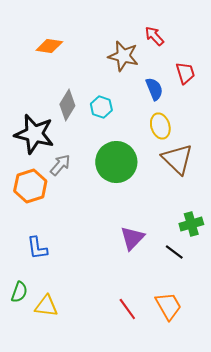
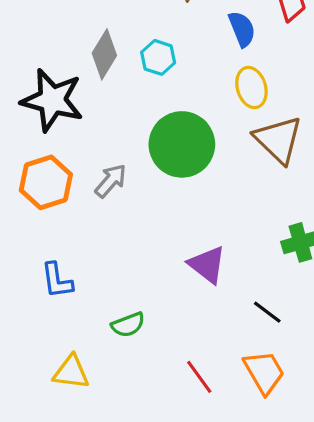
gray arrow: (60, 165) -> (111, 181), moved
purple triangle: (132, 238) -> (207, 265), turned -36
black line: (174, 252) -> (267, 312), moved
green semicircle: (19, 292) -> (128, 325), moved, turned 50

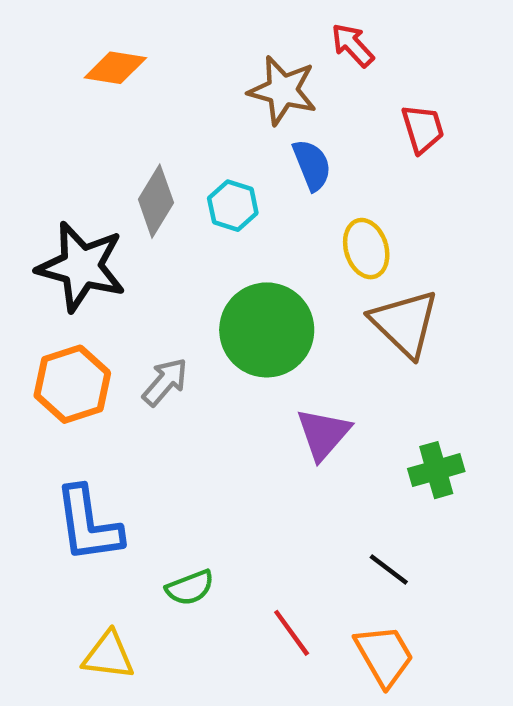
blue semicircle: (242, 29) -> (312, 165), moved
purple triangle: (207, 265) -> (323, 434), moved, turned 33
blue L-shape: (57, 280) -> (88, 524), size x1.5
red line: (199, 377) -> (292, 633), moved

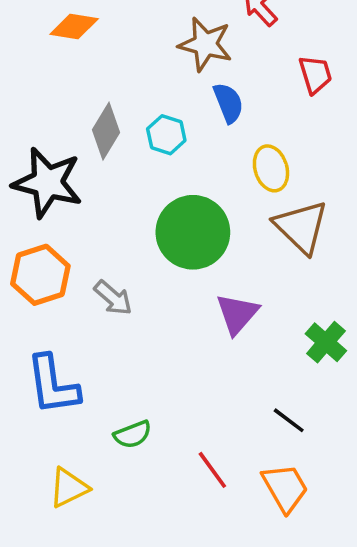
gray arrow: (165, 382) -> (113, 298), moved, turned 90
green cross: (436, 470) -> (326, 342), turned -33
yellow triangle: (108, 655) -> (69, 488), turned -33

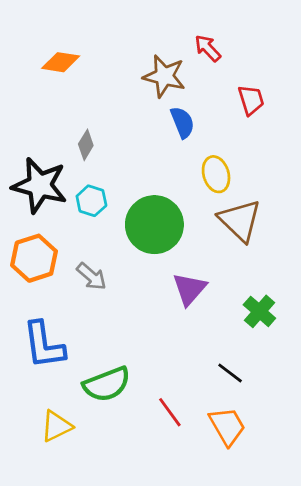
gray diamond: (106, 131) -> (86, 145), size x0.7
cyan hexagon: (166, 135) -> (91, 201), moved
green semicircle: (133, 434) -> (107, 384), size x1.6

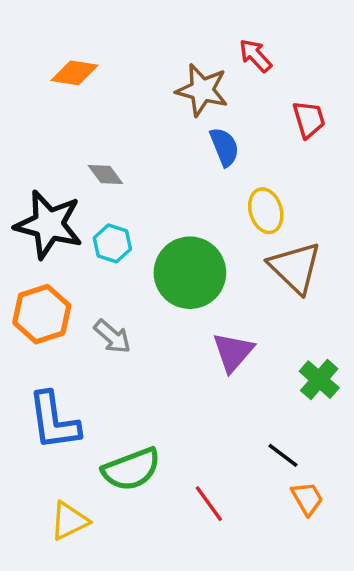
gray diamond: (86, 145) -> (105, 174), turned -68
orange trapezoid: (227, 426) -> (307, 499), moved, size x0.7

